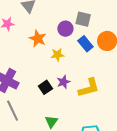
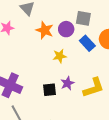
orange star: (38, 39) -> (45, 30), moved
black square: (45, 87) -> (50, 90), turned 32

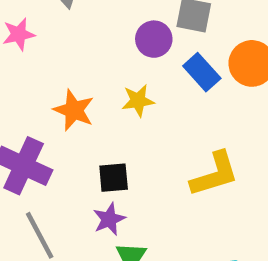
orange star: (45, 30) -> (74, 110), moved
purple star: (67, 83) -> (109, 219), moved

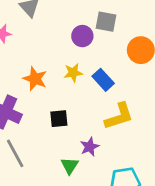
blue rectangle: (202, 72) -> (103, 80), moved
purple star: (109, 219) -> (90, 147), moved

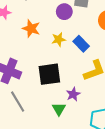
orange star: (35, 79) -> (31, 29), moved
black square: (59, 119) -> (49, 74), size x1.6

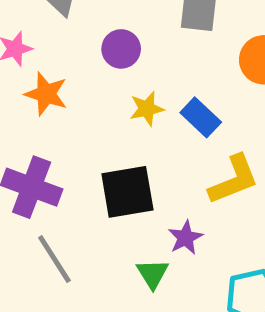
purple circle: (64, 12) -> (121, 49), moved
orange star: (31, 29) -> (46, 94), moved

